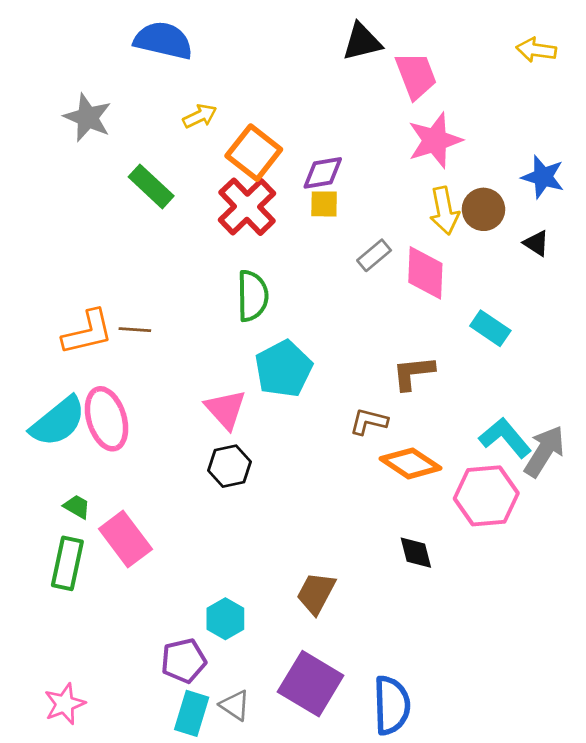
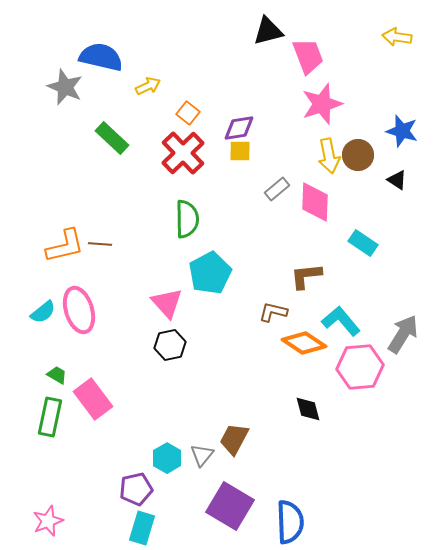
blue semicircle: (163, 40) -> (101, 57), moved
orange square: (254, 153) -> (188, 113), size x0.6
cyan semicircle: (58, 421) -> (43, 312), size x0.6
cyan L-shape: (505, 438) -> (341, 321), moved
gray triangle: (235, 705) -> (202, 455), moved, turned 35

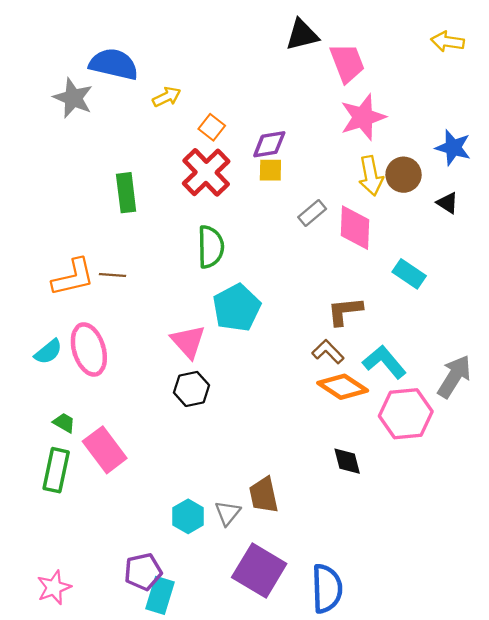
green rectangle: (112, 138) -> (126, 193), moved, turned 40
brown L-shape: (273, 312) -> (328, 352), moved, turned 32
brown trapezoid: (234, 439) -> (264, 495), turned -40
purple pentagon: (136, 489) -> (143, 572), moved

